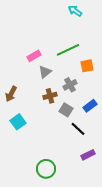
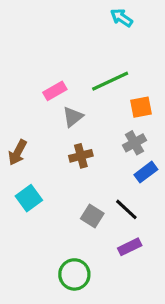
gray cross: (70, 85) -> (134, 143), moved
gray square: (66, 110) -> (92, 216), moved
purple rectangle: (88, 155) -> (130, 247), moved

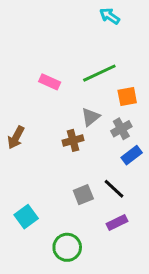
pink rectangle: (55, 91) -> (50, 82), turned 54
gray triangle: (73, 117) -> (91, 117), moved
cyan square: (29, 198) -> (26, 217), moved
gray square: (92, 216) -> (83, 195), turned 36

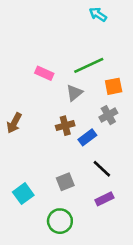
gray triangle: (91, 117) -> (74, 93), moved
blue rectangle: (132, 155) -> (87, 137), moved
gray square: (83, 195) -> (65, 182), moved

